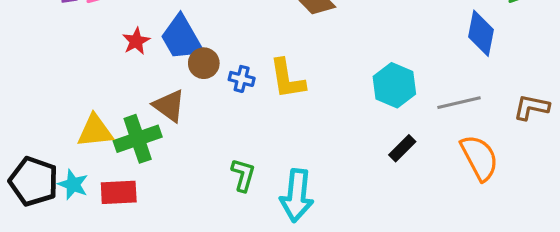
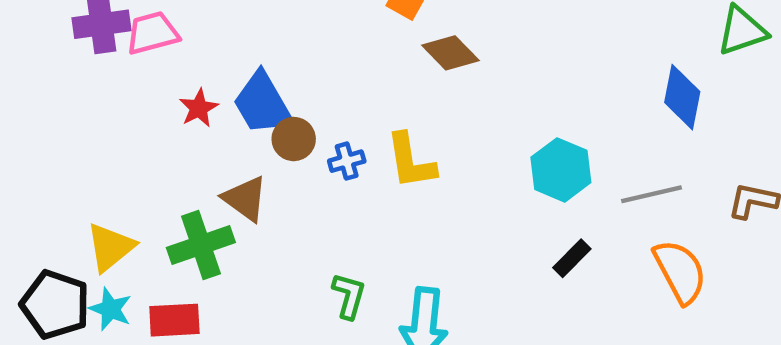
blue cross: (242, 79) -> (347, 161), turned -30
yellow triangle: (95, 131) -> (110, 247), moved, turned -33

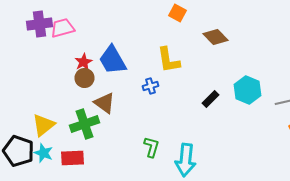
brown diamond: (450, 53) -> (216, 37), moved
brown circle: (294, 139) -> (84, 78), moved
yellow L-shape: (411, 161) -> (168, 60), moved
black rectangle: (572, 258) -> (210, 99), moved

